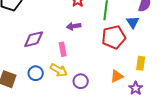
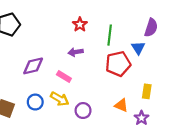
pink rectangle: (63, 49) -> (64, 77), turned -48
orange triangle: (117, 76) -> (121, 105), turned 48

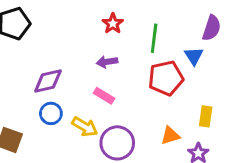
pink rectangle: (64, 77) -> (104, 96), moved
blue circle: (35, 102) -> (51, 113), moved
orange triangle: (121, 105) -> (170, 136), turned -40
purple circle: (83, 111) -> (117, 143), size x1.5

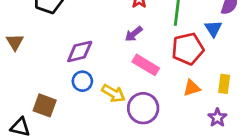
purple arrow: (107, 62) -> (134, 34), turned -30
pink rectangle: (104, 96) -> (146, 65), moved, size x1.4
orange triangle: (170, 136) -> (192, 88), moved

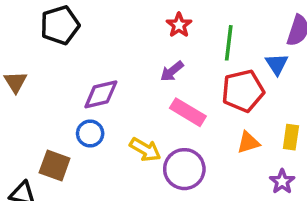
blue circle: (82, 81) -> (90, 134), moved

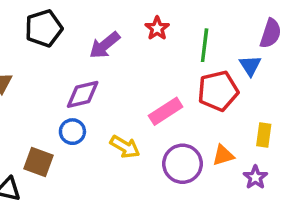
purple arrow: (172, 71) -> (105, 45), moved, size x1.4
pink rectangle: (188, 112) -> (166, 111), turned -64
orange triangle: (248, 142) -> (223, 155), moved
purple circle: (184, 169) -> (182, 164), moved

